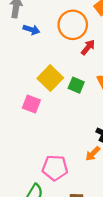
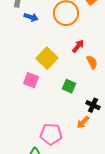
red arrow: (88, 47) -> (78, 46), moved
green square: (76, 85) -> (69, 86), moved

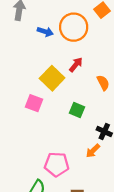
blue arrow: (31, 17) -> (45, 32), moved
red arrow: (78, 46) -> (76, 65), moved

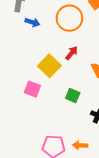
blue arrow: (45, 32) -> (32, 22), moved
orange arrow: (93, 151) -> (80, 145), moved, turned 48

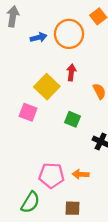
blue arrow: (32, 22) -> (39, 37), moved, turned -32
red arrow: (72, 53) -> (71, 73), turned -32

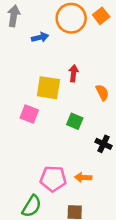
orange circle: (69, 34) -> (71, 18), moved
yellow square: (47, 87) -> (48, 88), turned -35

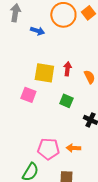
blue arrow: (40, 37) -> (37, 31), turned 32
red arrow: (74, 73) -> (67, 69), moved

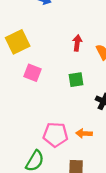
yellow square: (44, 73) -> (18, 42), moved, turned -35
green square: (66, 101) -> (76, 80), turned -32

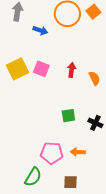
pink square: (33, 73) -> (41, 69), moved
green square: (76, 80) -> (68, 116), moved

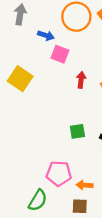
yellow square: (17, 69) -> (20, 79), turned -30
pink square: (41, 69) -> (60, 54), moved
orange arrow: (78, 152) -> (85, 185), moved

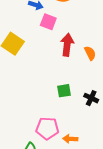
red arrow: (81, 80) -> (67, 45), size x1.5

